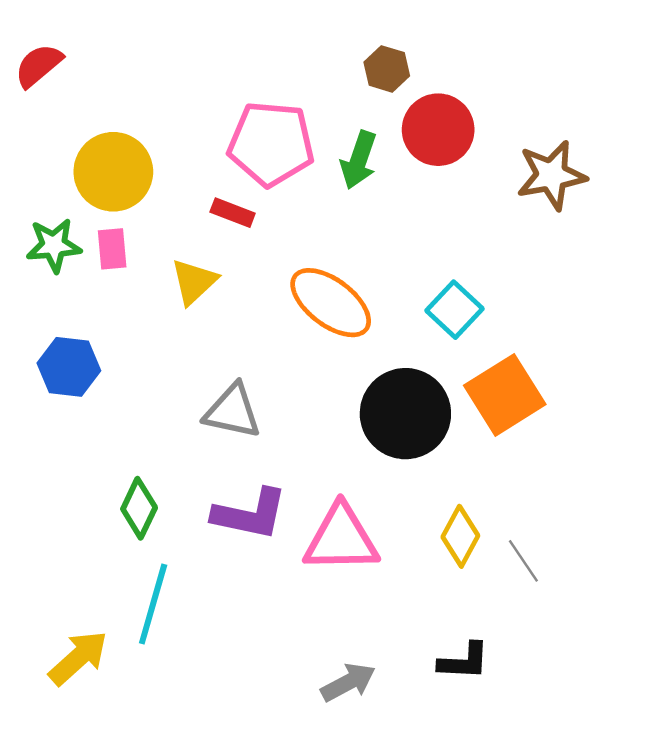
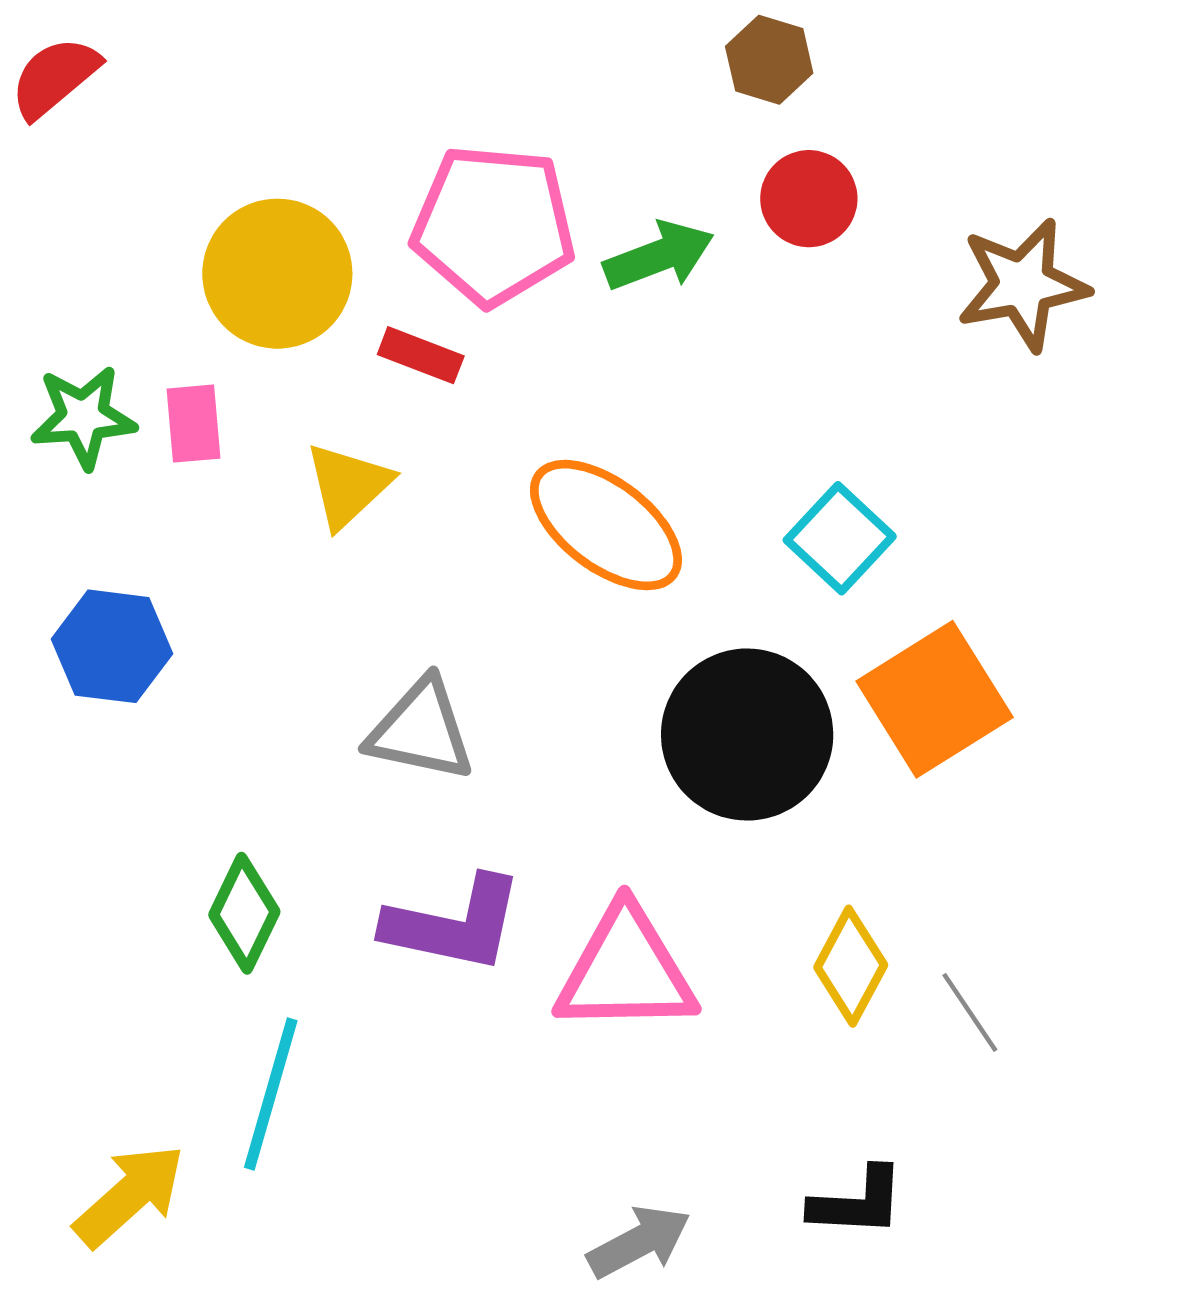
brown hexagon: (387, 69) -> (769, 60), moved
red circle: (438, 130) -> (809, 199), size x0.7
green arrow: (359, 160) -> (659, 256), turned -130
yellow circle: (113, 172) -> (277, 274), moved

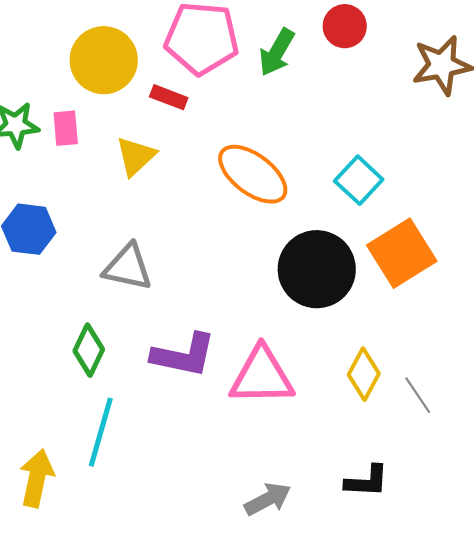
green arrow: (659, 256) -> (277, 52), turned 141
gray triangle: (421, 730) -> (128, 267), moved
yellow arrow: (130, 1195) -> (37, 478), turned -36

